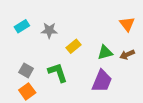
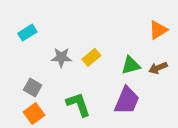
orange triangle: (127, 24) -> (158, 30), turned 35
gray star: (49, 30) -> (61, 57), moved
green L-shape: (58, 72) -> (78, 104), moved

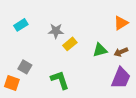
gray star: (61, 57) -> (56, 31), moved
purple trapezoid: (127, 101) -> (121, 78), moved
orange square: (34, 114) -> (12, 83), moved, turned -35

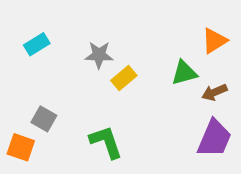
green triangle: (100, 50) -> (184, 73), moved

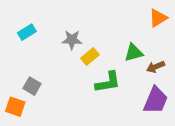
orange triangle: (214, 41) -> (158, 18), moved
green L-shape: (106, 142) -> (108, 82), moved, turned 100

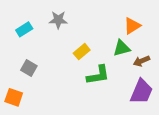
orange triangle: (158, 18) -> (132, 26), moved
gray star: (72, 40) -> (58, 20), moved
gray square: (32, 86) -> (29, 68), moved

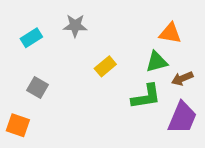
orange triangle: (132, 26) -> (170, 33), turned 42
green L-shape: (98, 75) -> (146, 97), moved

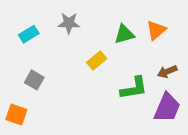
orange triangle: (170, 33) -> (156, 30), turned -50
green triangle: (157, 62) -> (124, 34), moved

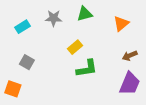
green triangle: (124, 34) -> (85, 14), moved
green L-shape: (134, 88) -> (87, 69), moved

